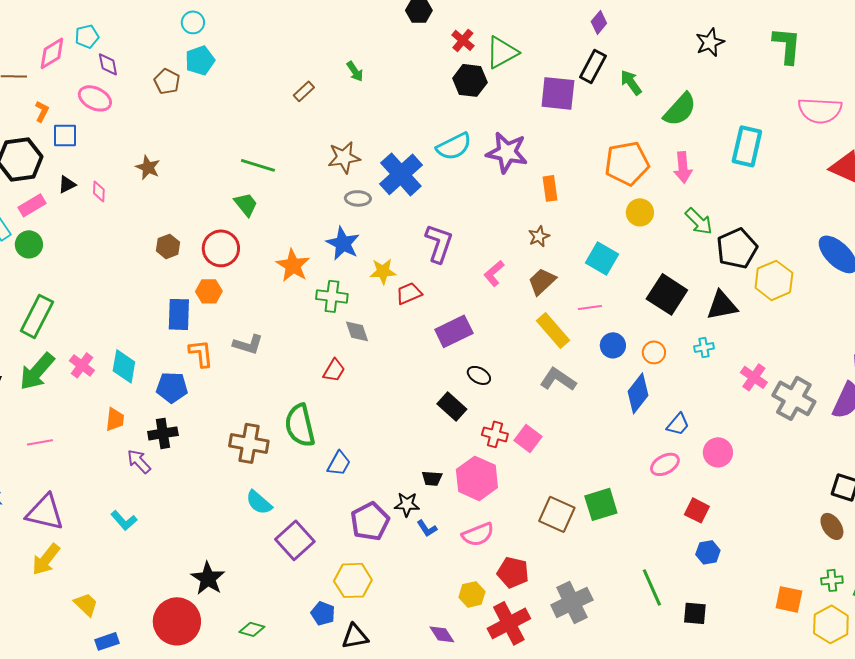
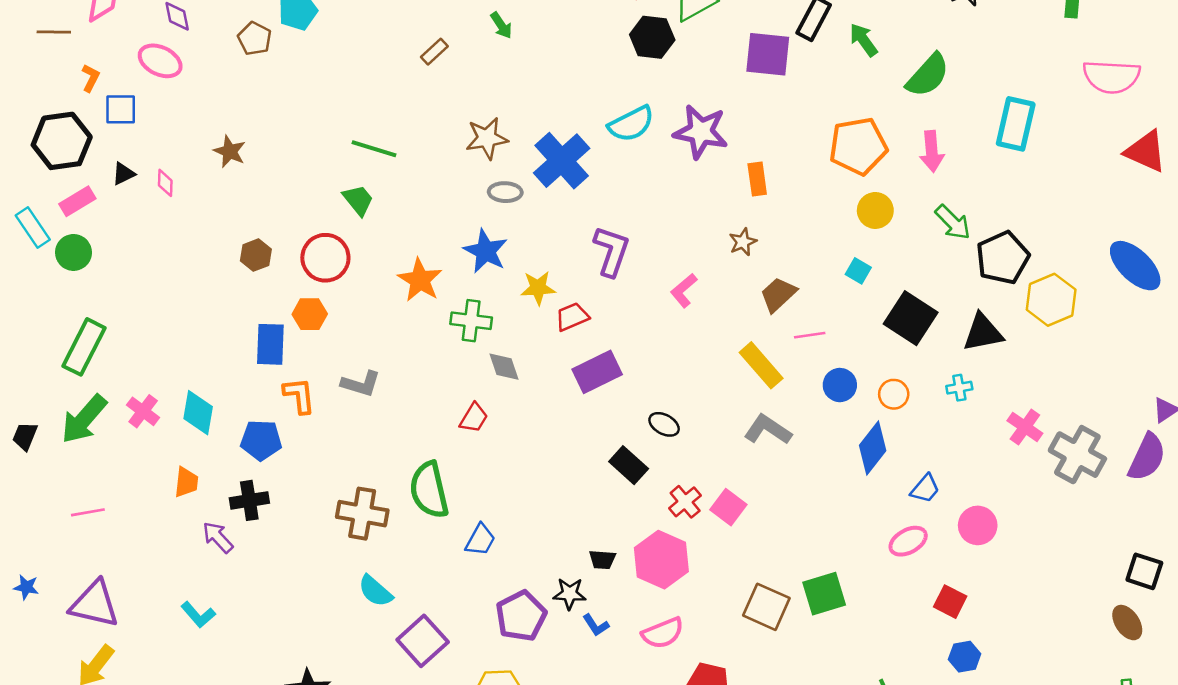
cyan square: (602, 258) -> (858, 271), moved, size x0.6
brown trapezoid: (542, 281) -> (778, 294), moved
purple rectangle: (454, 331) -> (597, 372), moved
red cross: (495, 434) -> (685, 502), turned 35

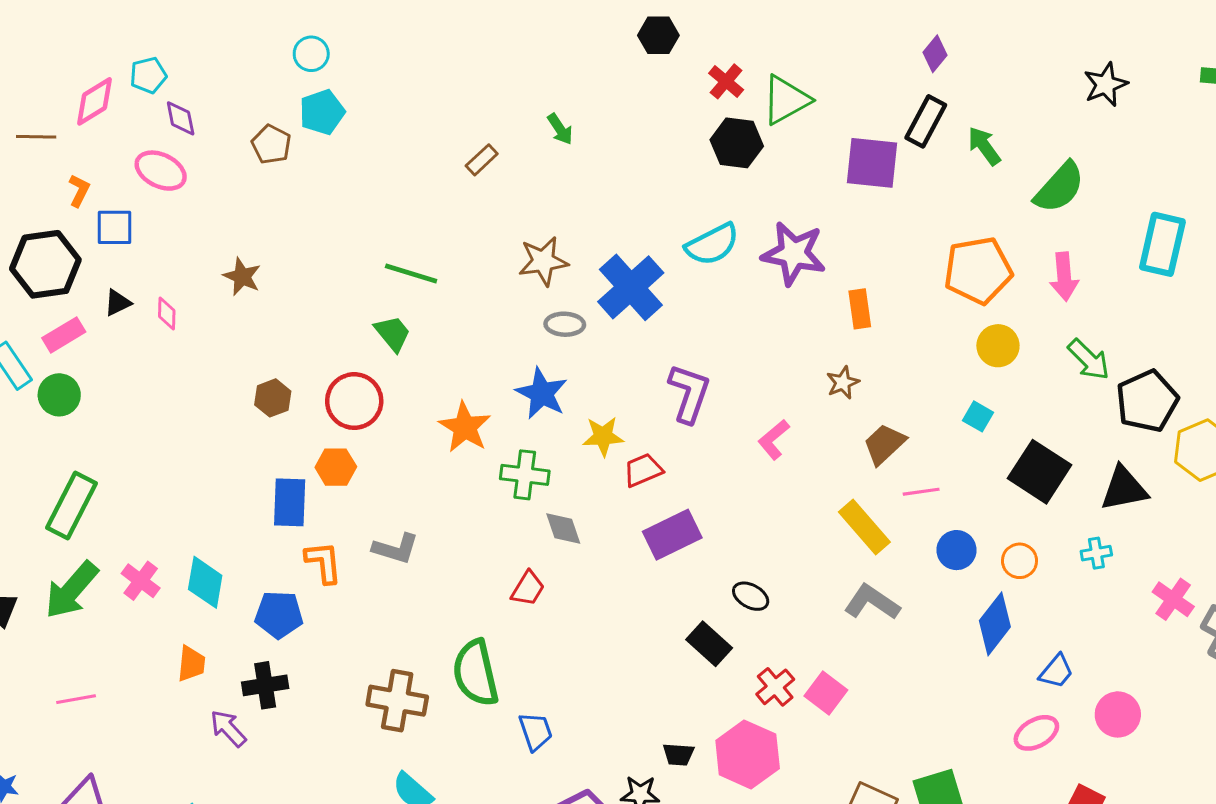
blue trapezoid: (480, 540) -> (536, 731), turned -48

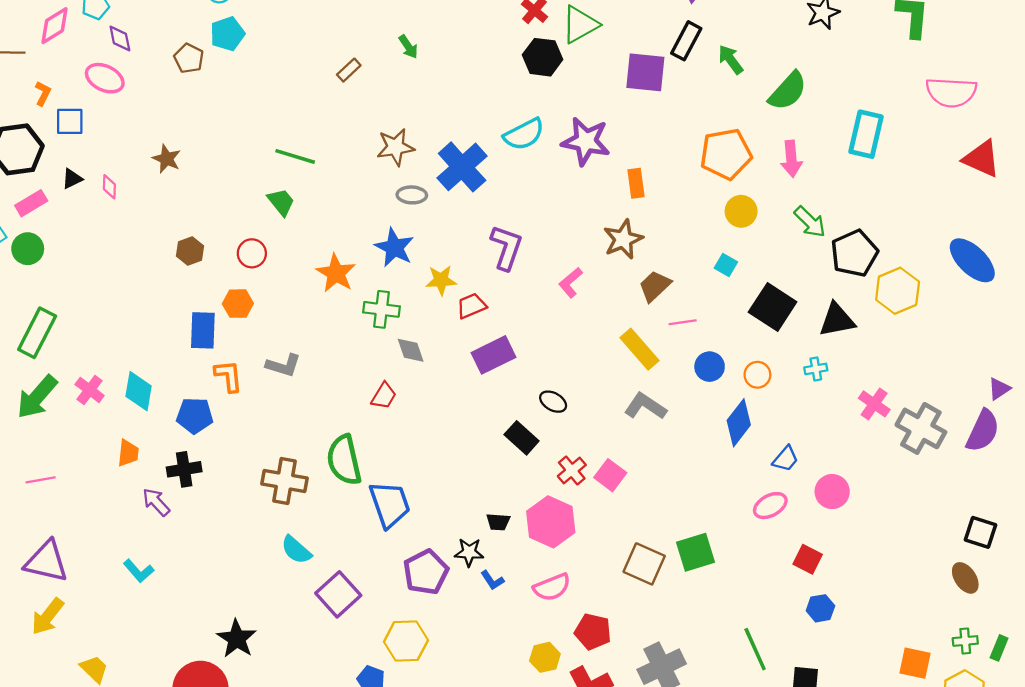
brown star: (843, 383) -> (623, 239), size x1.6
red circle: (354, 401) -> (252, 253), size x0.7
blue trapezoid: (536, 731) -> (390, 504), size x1.6

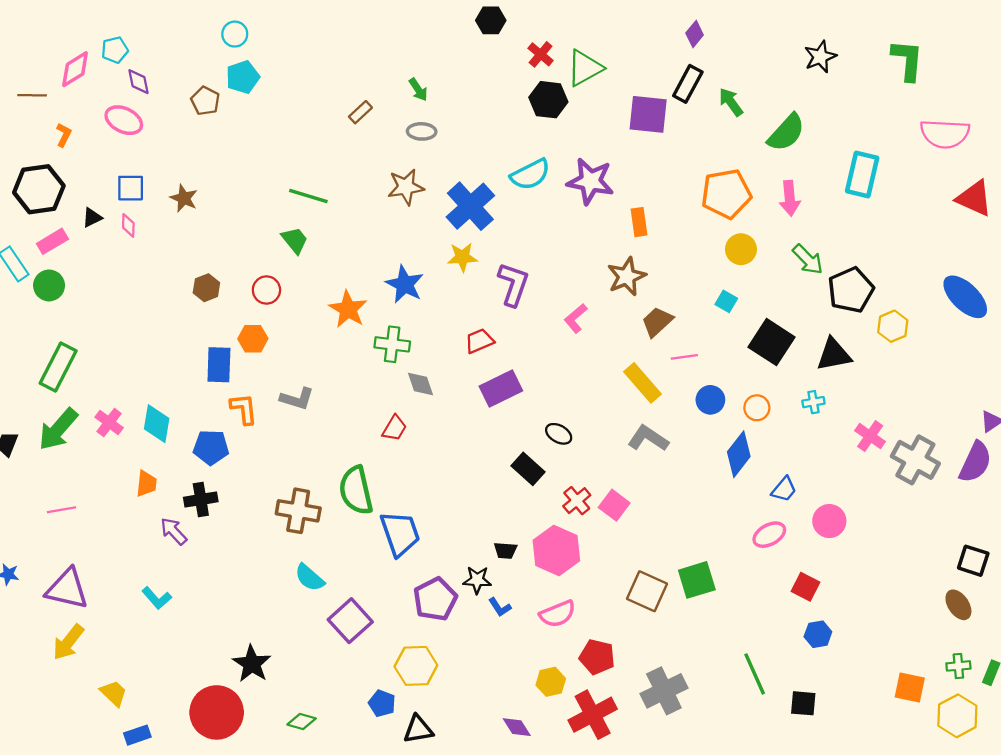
blue square: (70, 121) -> (131, 188), moved
gray ellipse: (412, 195) -> (422, 131), moved
yellow star: (441, 280) -> (462, 257), moved
yellow hexagon: (898, 291) -> (893, 326), size x0.7

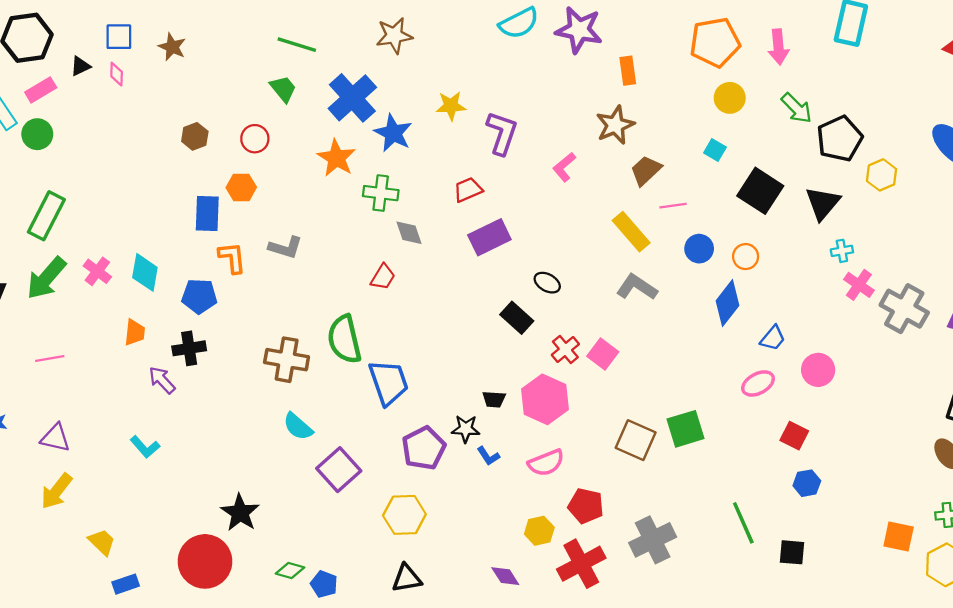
blue cross: (470, 206) -> (352, 98), moved
black triangle: (834, 355) -> (823, 203), turned -39
cyan cross: (813, 402) -> (842, 251), moved
purple triangle: (67, 589) -> (55, 438), size x0.7
blue pentagon: (382, 703) -> (324, 584), moved

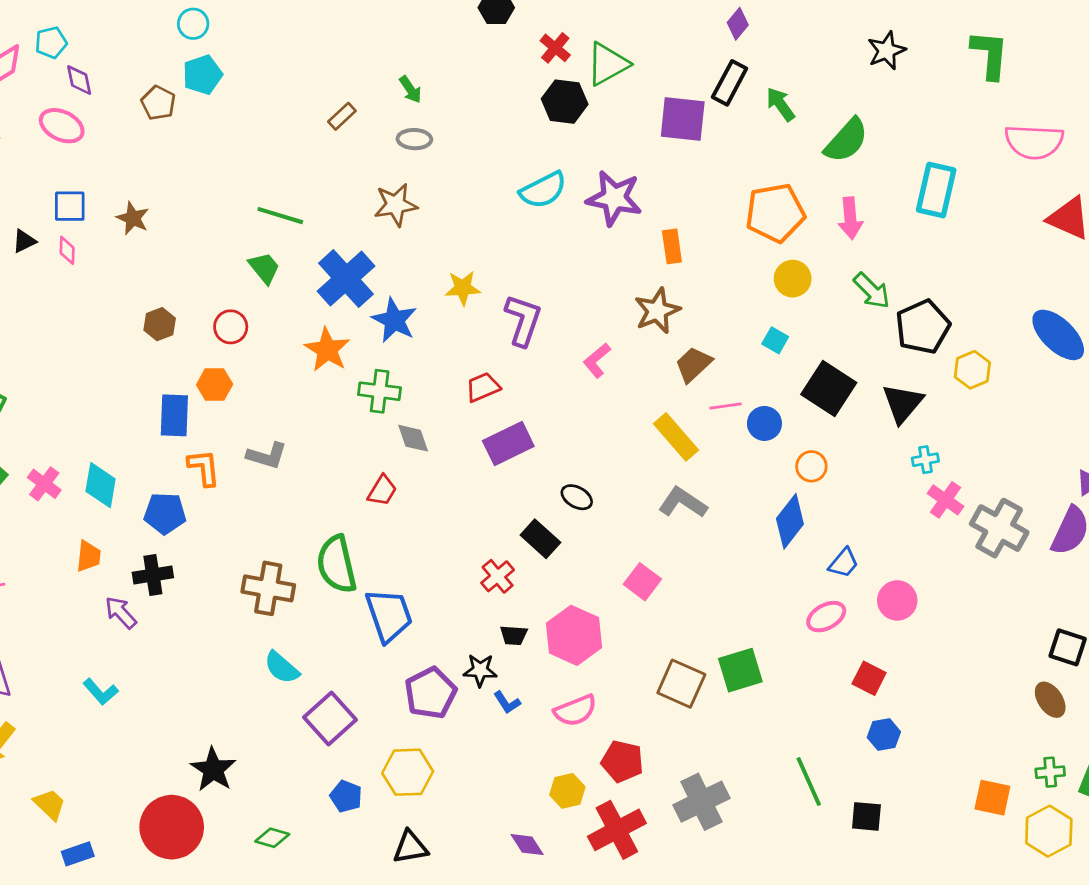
blue circle: (699, 249) -> (764, 423), moved
red cross: (565, 349) -> (498, 576), moved
blue pentagon: (324, 584) -> (346, 796), moved

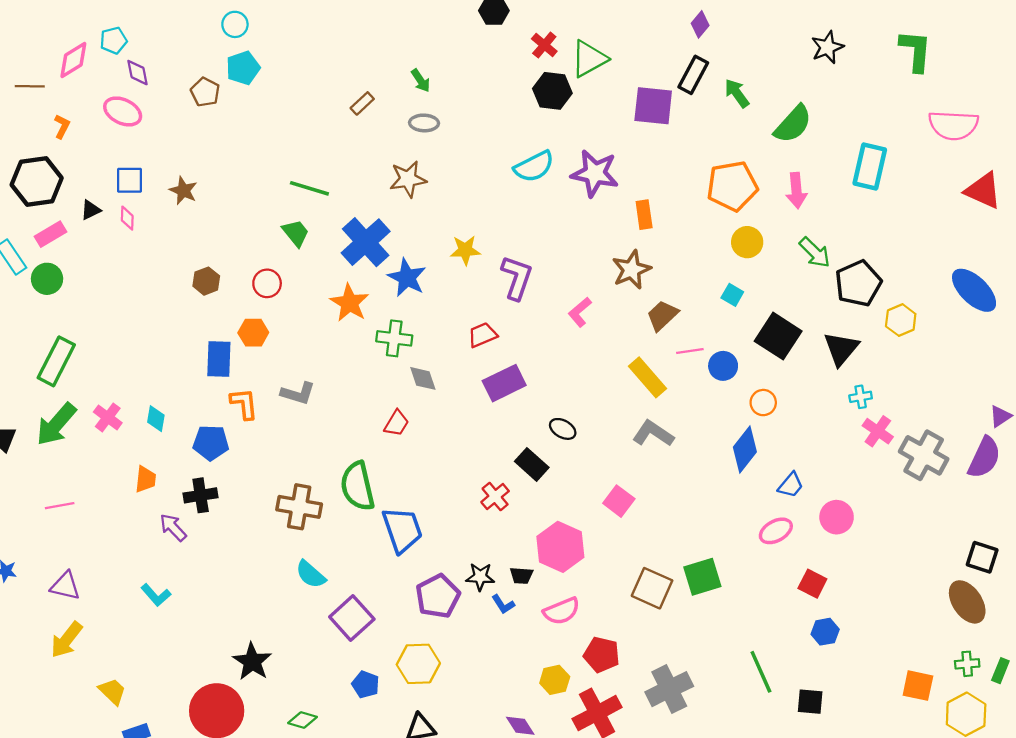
cyan diamond: (101, 485) -> (156, 419), size x0.7
black trapezoid: (514, 635) -> (521, 576), moved
brown ellipse: (1050, 700) -> (967, 602), size x1.4

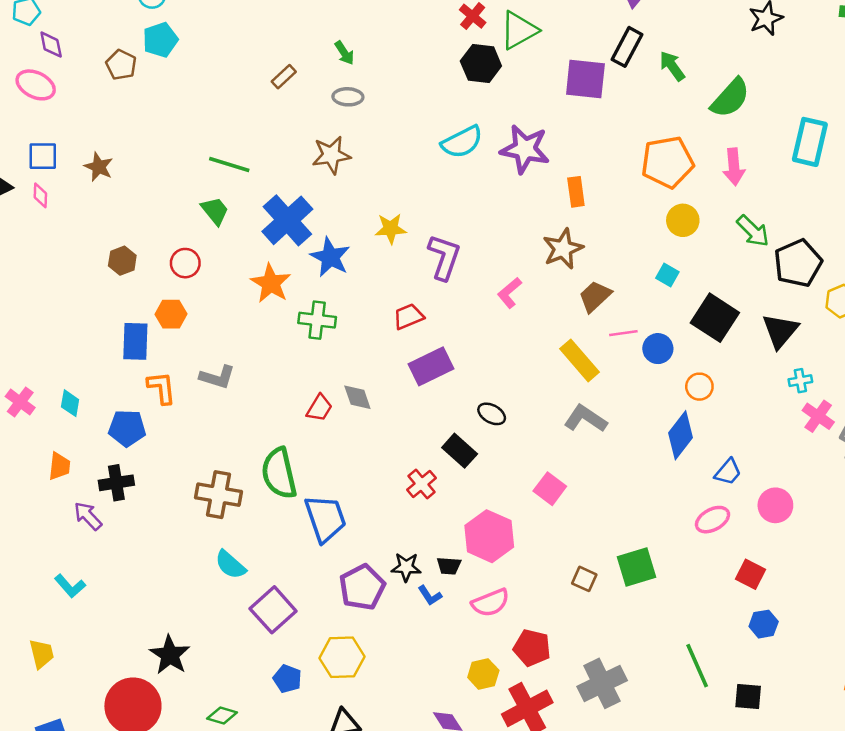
gray diamond: (423, 378) -> (357, 397), moved
brown square: (652, 588) -> (584, 579), size x0.6
yellow trapezoid: (112, 691) -> (42, 654), moved, turned 32

